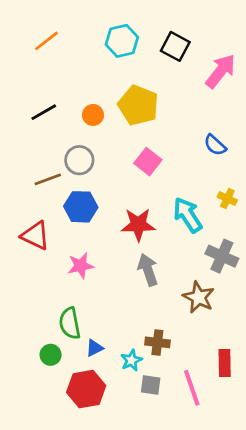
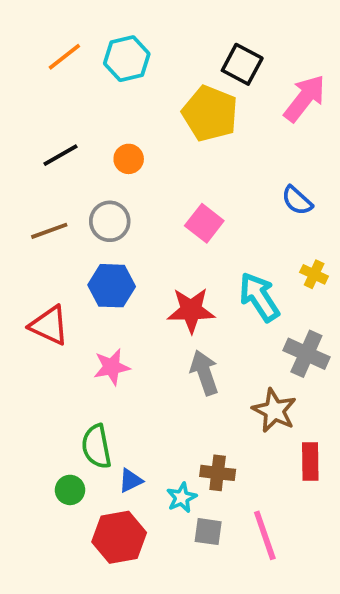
cyan hexagon: (122, 41) -> (127, 59), moved
yellow pentagon: (138, 105) -> (210, 113), moved
brown line: (48, 179) -> (49, 231), moved
red rectangle: (225, 363) -> (310, 462), moved

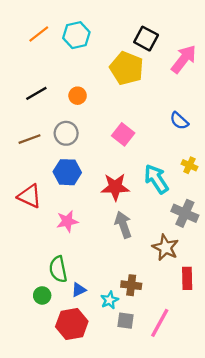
pink line: (265, 535) -> (160, 323), turned 48

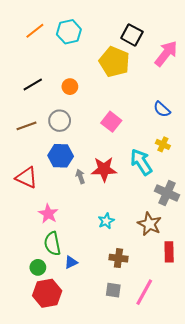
yellow cross: (189, 165) -> (163, 144), moved
pink star: (67, 221) -> (48, 214), moved, turned -30
gray arrow: (123, 225) -> (80, 176), moved, size x0.6
cyan star: (110, 300) -> (106, 221), moved
red hexagon: (72, 324) -> (47, 293), moved

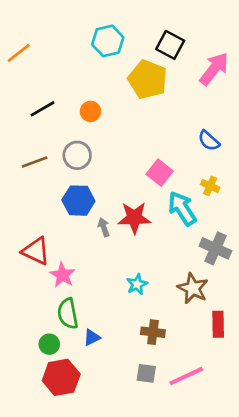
orange line: (35, 31) -> (19, 53), moved
cyan hexagon: (69, 32) -> (108, 41), moved
pink square: (111, 122) -> (160, 173), moved
red triangle: (27, 177) -> (36, 251), moved
pink line: (144, 292) -> (186, 376), turned 36

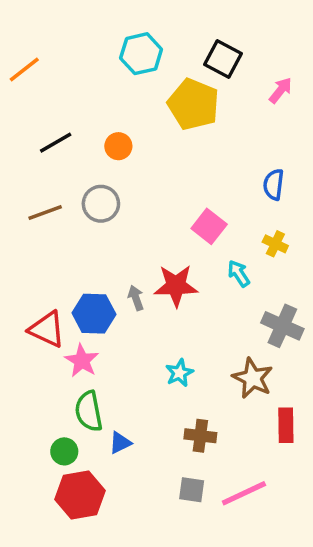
pink arrow: (214, 69) -> (281, 90), size x0.6
blue semicircle: (209, 141) -> (274, 185), turned 55
blue hexagon: (78, 201) -> (94, 314), moved
cyan arrow: (182, 208) -> (239, 274), size x0.6

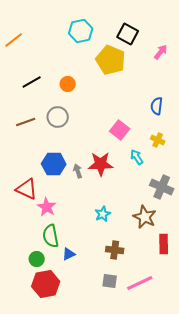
blue hexagon: (94, 314) -> (54, 164), moved

